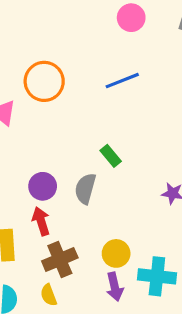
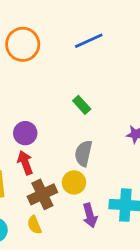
gray semicircle: (85, 189) -> (83, 153), moved
yellow circle: (116, 253) -> (74, 182), moved

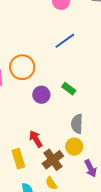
orange circle: (23, 44) -> (22, 67), moved
purple circle: (25, 133) -> (41, 95), moved

